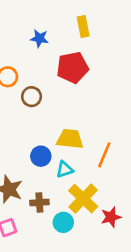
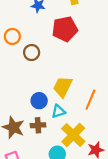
yellow trapezoid: (70, 139) -> (63, 87), turned -70
brown cross: (39, 202) -> (38, 125), moved

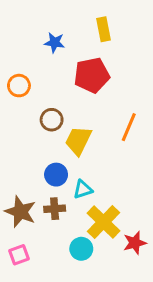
brown circle: (32, 53) -> (52, 120), moved
yellow trapezoid: (63, 87) -> (78, 140), moved
orange line: (90, 100) -> (129, 127), moved

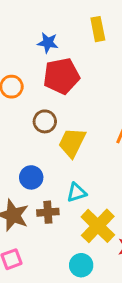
red pentagon: (92, 75) -> (61, 76), moved
blue circle: (56, 175) -> (31, 177), moved
cyan circle: (81, 249) -> (81, 265), moved

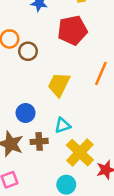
red pentagon: (61, 76) -> (72, 30), moved
brown circle: (45, 121) -> (28, 51), moved

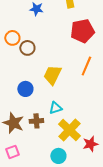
red pentagon: (72, 30) -> (82, 31), moved
blue circle: (26, 113) -> (25, 89), moved

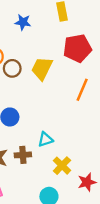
yellow trapezoid: (52, 75) -> (42, 68), moved
yellow cross: (69, 130) -> (62, 166), size x0.7

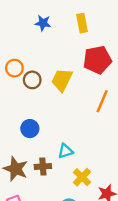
blue star: (23, 22) -> (43, 23), moved

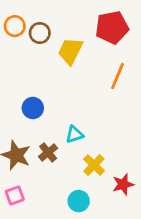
orange circle: (14, 68) -> (15, 26), moved
brown circle: (32, 80) -> (40, 33), moved
brown cross: (43, 166) -> (48, 152), turned -35

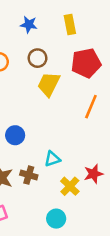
brown circle: (40, 33) -> (37, 58), moved
brown cross: (48, 152) -> (29, 175), turned -35
red star: (123, 184) -> (93, 174), moved

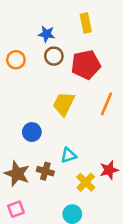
blue star: (29, 25) -> (47, 34), moved
red pentagon: (86, 63) -> (86, 65), moved
yellow trapezoid: (49, 84) -> (64, 104), moved

